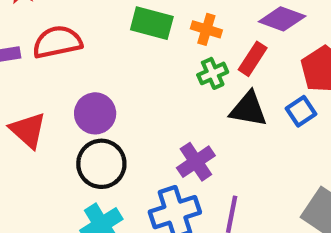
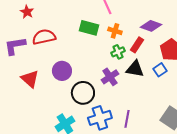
purple cross: (196, 162) -> (110, 77), moved
black circle: (101, 164) -> (83, 93), moved

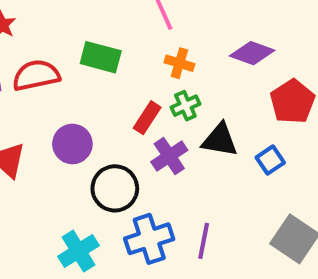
green rectangle: (89, 28) -> (101, 57), moved
red rectangle: (137, 45) -> (147, 118), moved
blue square: (160, 70) -> (270, 160), moved

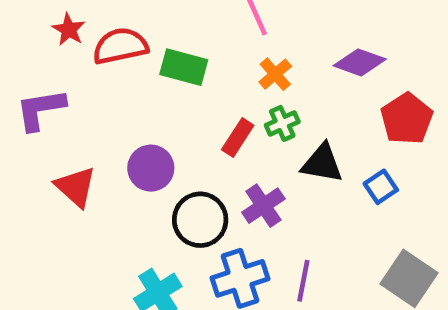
orange cross: (179, 63) -> (275, 74), turned 32
red semicircle: (36, 75) -> (120, 46), moved
purple cross: (169, 156) -> (263, 206), moved

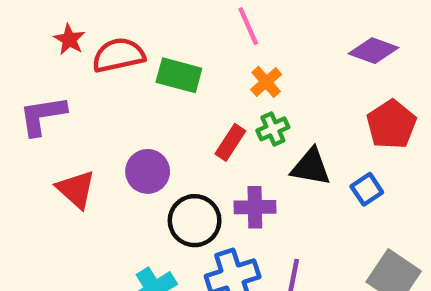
purple diamond: (360, 62) -> (373, 51), moved
purple cross: (263, 206) -> (255, 207), turned 33

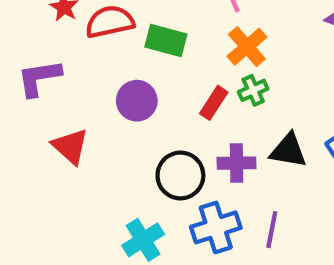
orange cross: (266, 82) -> (247, 47), size x1.4
black triangle: (311, 167) -> (288, 151), moved
purple circle: (148, 171) -> (137, 101), moved

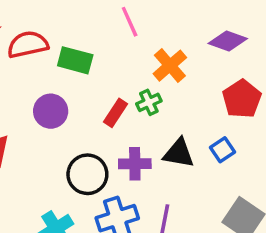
orange cross: (247, 47) -> (170, 66), moved

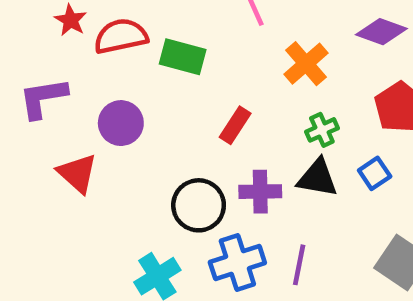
green cross: (149, 102) -> (322, 130), moved
purple circle: (51, 111) -> (121, 123), moved

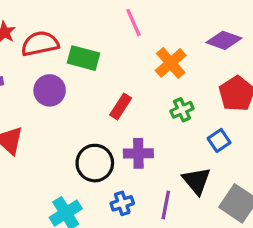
purple circle: (121, 123) -> (50, 90), moved
black triangle: (317, 178) -> (196, 181), moved, turned 40
blue cross: (237, 262) -> (122, 203), size x0.6

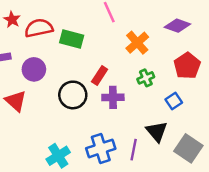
purple circle: (50, 90) -> (34, 69), moved
purple cross: (138, 153) -> (113, 97), moved
black circle: (95, 163) -> (73, 95), moved
blue cross: (122, 203) -> (101, 148), size x1.6

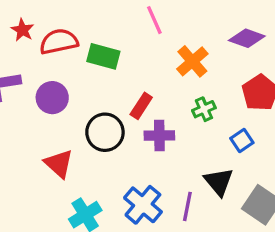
red triangle: (16, 101) -> (59, 164), moved
blue cross: (101, 148) -> (143, 205), turned -32

